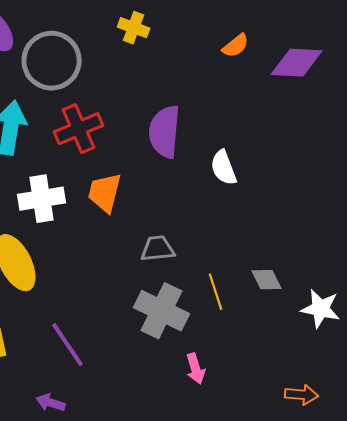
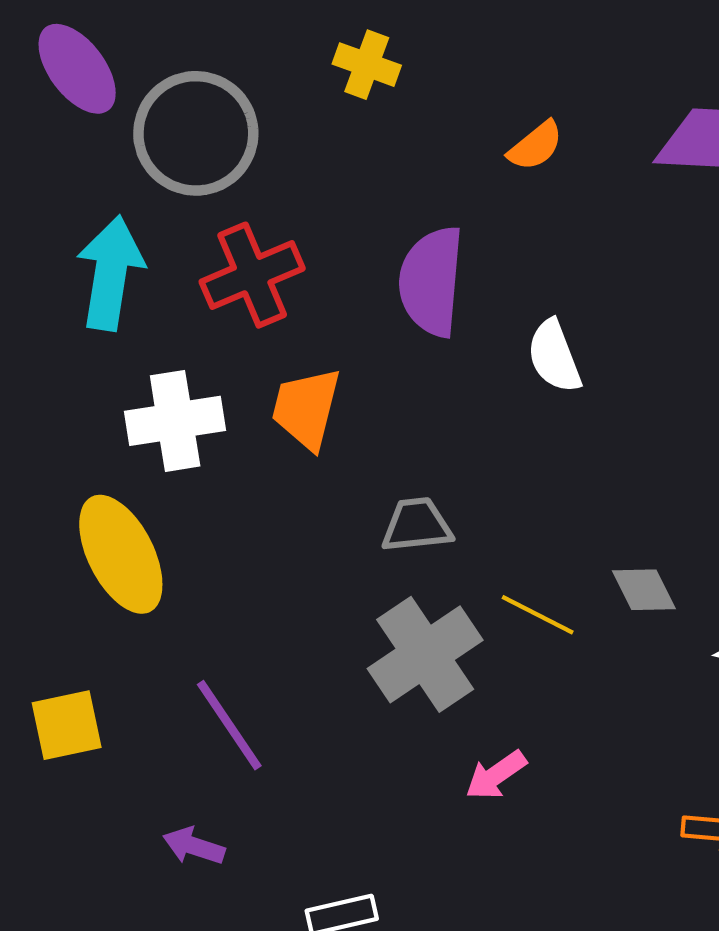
orange semicircle: (236, 46) -> (536, 146), moved
yellow line: (216, 292) -> (538, 615), turned -45
gray cross: (162, 311) -> (425, 654), turned 30
pink arrow: (196, 369) -> (496, 775), turned 72

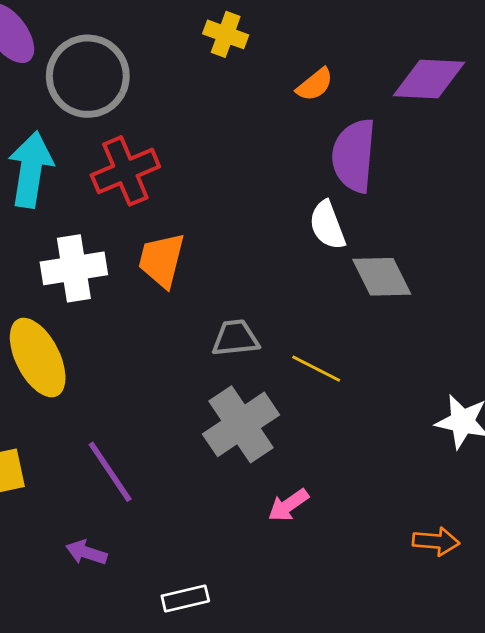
yellow cross: (367, 65) -> (226, 34), moved
purple semicircle: (431, 281) -> (354, 156), moved
gray diamond: (644, 590) -> (382, 277), moved, size x1.4
yellow line: (538, 615) -> (316, 369), moved

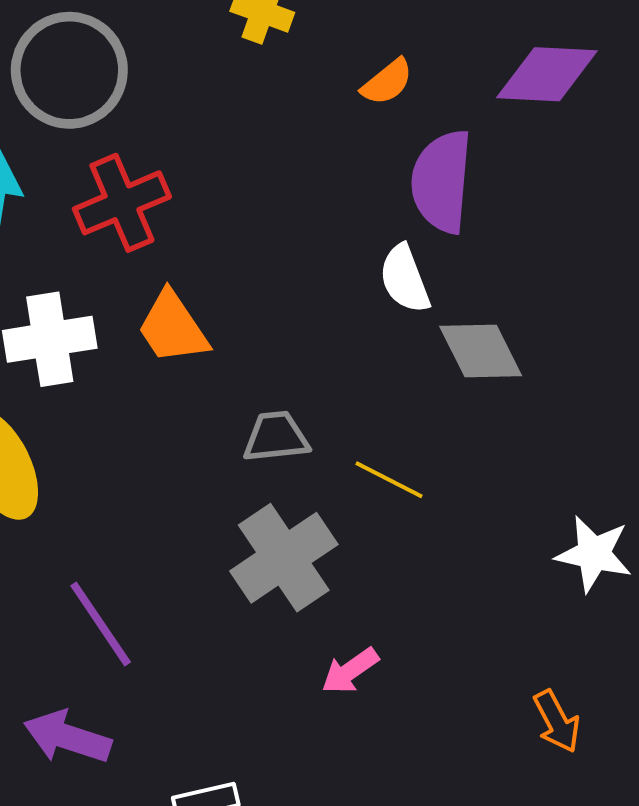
orange trapezoid: (162, 260) -> (173, 328), turned -48
orange arrow: (436, 541) -> (557, 721), turned 57
purple arrow: (86, 553) -> (67, 737), size x1.5

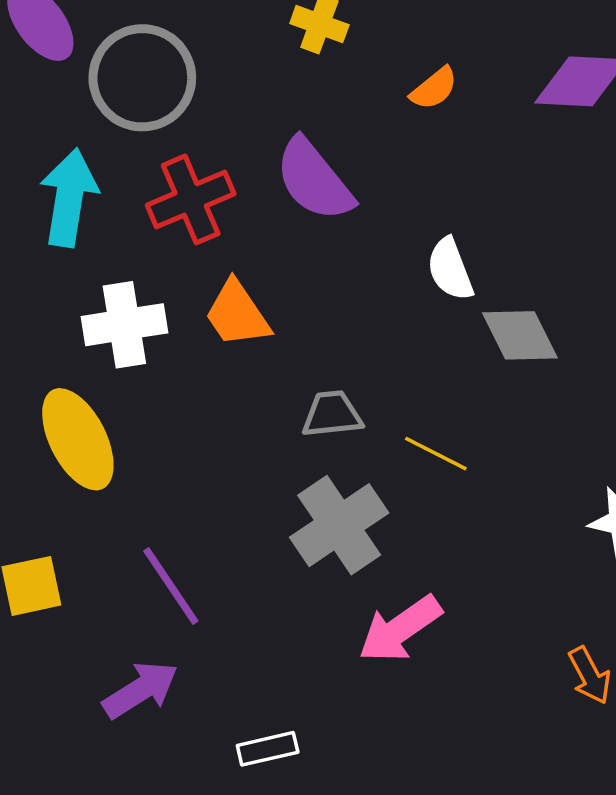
purple semicircle: (442, 181) -> (314, 180), moved, turned -44
pink arrow: (350, 671) -> (400, 629), size x1.6
purple arrow: (67, 737) -> (141, 690), turned 130

